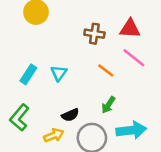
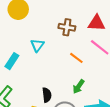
cyan triangle: (59, 73) -> (37, 45), moved
black semicircle: (70, 115) -> (47, 95), turned -72

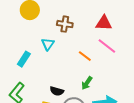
brown cross: (67, 27) -> (65, 24), moved
black semicircle: (47, 95) -> (57, 91), turned 112

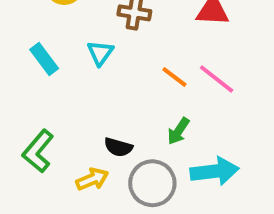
pink line: (107, 46) -> (217, 79), moved
cyan rectangle: (24, 59) -> (44, 59), moved, turned -70

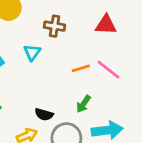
orange line: (174, 77) -> (81, 68), turned -54

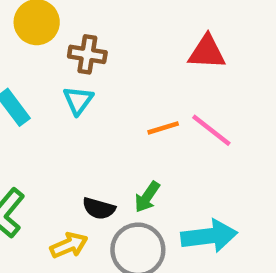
brown cross: (55, 26) -> (87, 54), moved
green arrow: (84, 104) -> (147, 197), moved

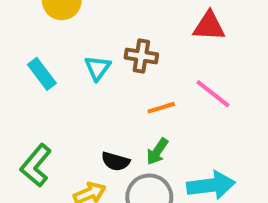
brown cross: (87, 54) -> (141, 56), moved
orange line: (163, 128) -> (161, 108), moved

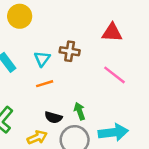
orange line: (161, 108) -> (45, 84), moved
green arrow: (157, 151) -> (80, 111), turned 126

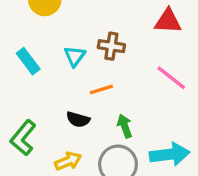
orange line: (45, 84) -> (101, 89), moved
black semicircle: (53, 117) -> (78, 119), moved

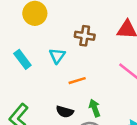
brown cross: (111, 46) -> (85, 36), moved
black semicircle: (78, 119) -> (65, 112), moved

